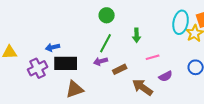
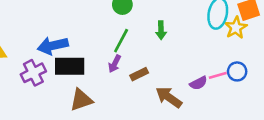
blue arrow: (53, 47) -> (53, 46), size x1.6
pink line: (153, 57) -> (218, 75), moved
purple arrow: (101, 61) -> (115, 64), turned -48

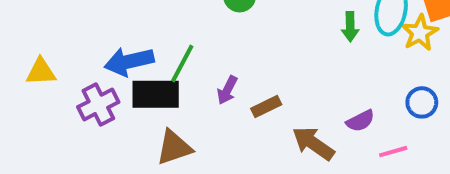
green arrow: (161, 30) -> (350, 27), moved
green line: (121, 41) -> (182, 64), moved
pink line: (218, 75) -> (393, 152), moved

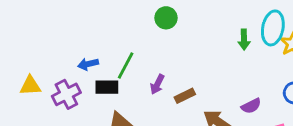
blue arrow: (129, 61) -> (88, 64), size x0.6
yellow triangle: (41, 72) -> (30, 86), moved
black rectangle: (156, 94) -> (107, 87), size x0.7

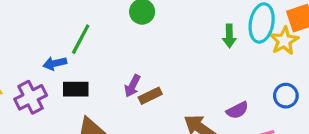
green line: (126, 65) -> (81, 39), moved
brown rectangle: (185, 96) -> (150, 96), moved

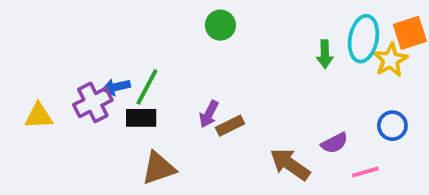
green line: (81, 39) -> (147, 87), moved
purple cross: (31, 97) -> (93, 102), moved

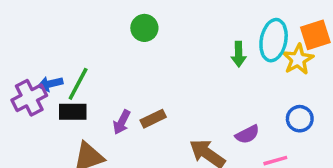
purple arrow: (209, 114) -> (122, 122), moved

